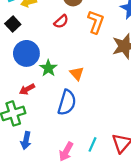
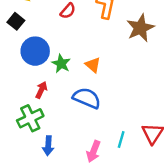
red arrow: (27, 89) -> (41, 90), turned 152
blue semicircle: (67, 103) -> (87, 98), turned -75

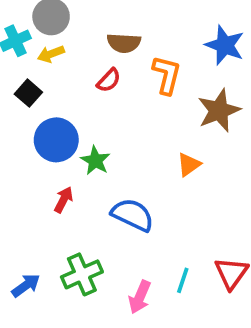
orange triangle: (93, 65) -> (189, 165), moved, turned 42
green cross: (30, 118) -> (82, 274), moved
blue arrow: (48, 146) -> (26, 285), moved, turned -132

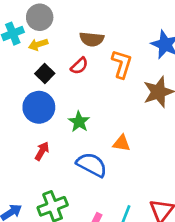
black square: (28, 93) -> (45, 73), moved
green star: (95, 161) -> (79, 122), moved
orange triangle: (189, 165) -> (122, 143), moved, turned 42

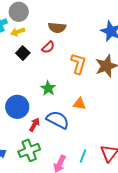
orange L-shape: (122, 64) -> (78, 64), moved
blue circle: (39, 107) -> (17, 107), moved
red arrow: (42, 151) -> (34, 125), moved

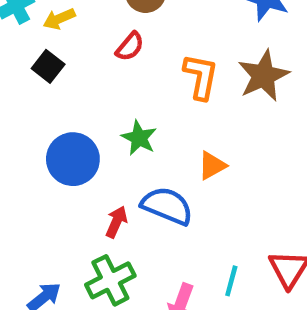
black square: (23, 53) -> (48, 66), moved
orange triangle: (79, 104) -> (212, 166), turned -32
blue circle: (17, 107) -> (73, 159), moved

